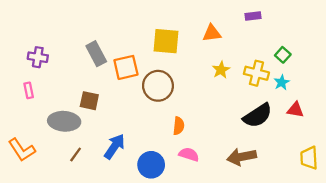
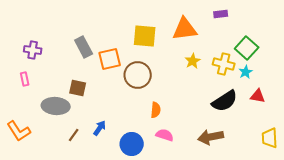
orange triangle: (212, 33) -> (185, 29), size x1.5
green square: (283, 55) -> (247, 48), size x1.6
blue arrow: (114, 146) -> (100, 128), size x0.7
brown line: (76, 154) -> (74, 135), moved

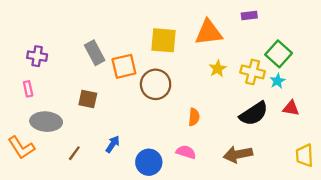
gray ellipse: (56, 106) -> (46, 122), moved
orange semicircle: (156, 110) -> (194, 117), moved
brown line: (74, 135) -> (74, 153), moved

